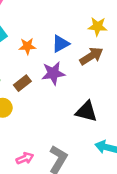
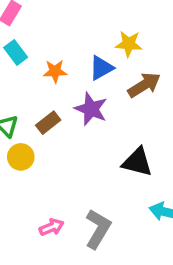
yellow star: (98, 26) -> (129, 44), moved
purple star: (53, 73) -> (91, 109), turned 30

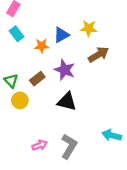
blue triangle: (101, 68) -> (61, 35), moved
black triangle: (137, 162) -> (67, 101), moved

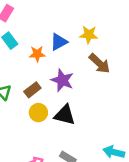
brown arrow: (99, 55) -> (99, 63), turned 75
yellow circle: (20, 100) -> (38, 113), moved

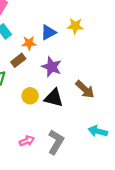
brown arrow: (99, 63) -> (85, 89), moved
brown rectangle: (32, 90) -> (18, 60), moved

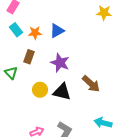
yellow star: (75, 26) -> (104, 13), moved
orange star: (29, 43) -> (35, 33), moved
brown rectangle: (18, 60) -> (29, 57), turned -32

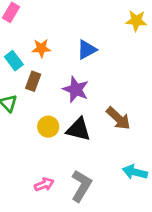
cyan rectangle: (16, 30) -> (14, 61), moved
blue triangle: (57, 31) -> (87, 50), moved

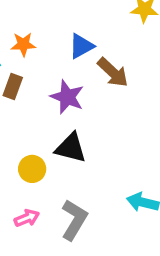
brown arrow: (118, 118) -> (113, 72), moved
yellow circle: (48, 127) -> (32, 169), moved

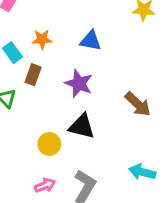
blue triangle: (81, 46) -> (91, 41), turned 40
brown arrow: (113, 72) -> (138, 104), moved

